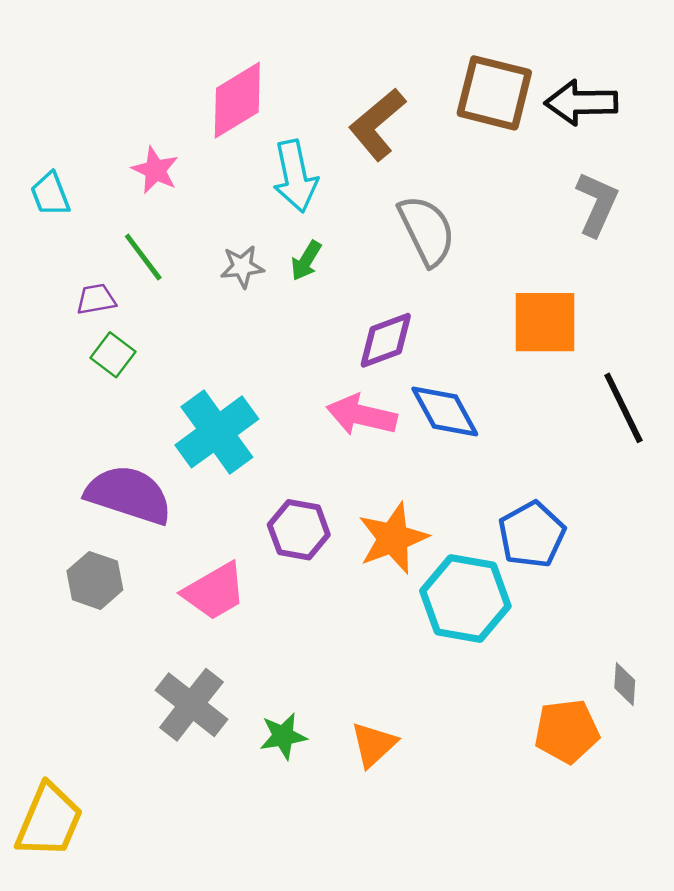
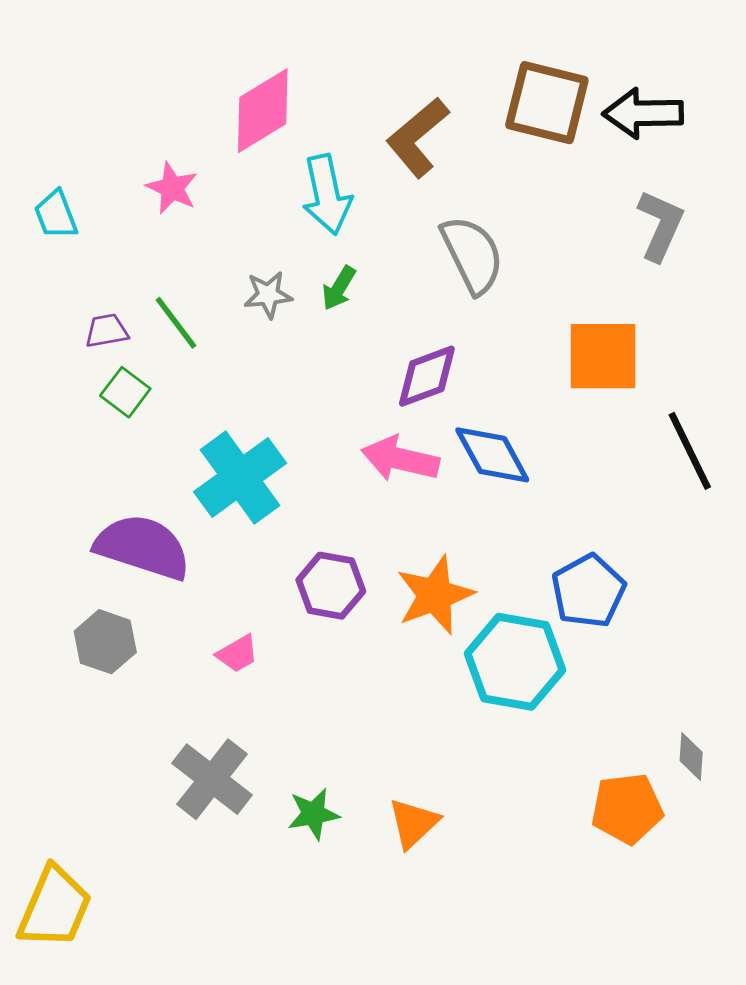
green line: (143, 257) -> (176, 323), moved
pink trapezoid: (214, 591) -> (237, 654), size x0.6

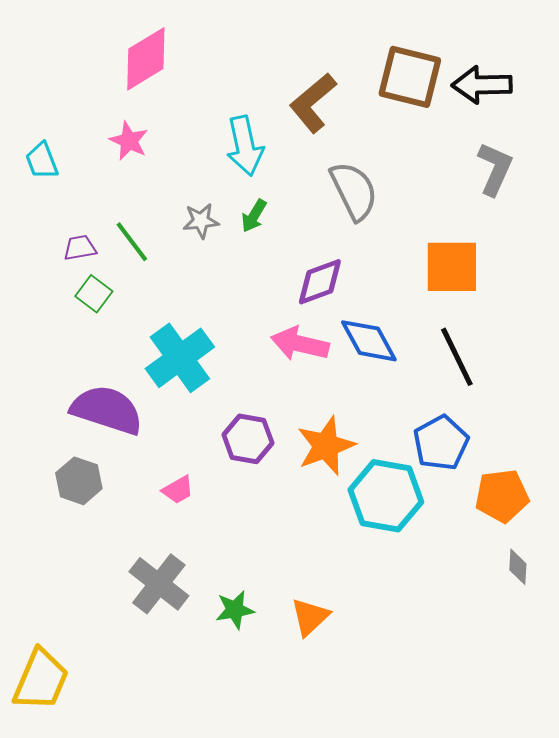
pink diamond: (263, 111) -> (146, 59), moved
black line: (690, 451) -> (457, 357), moved
orange pentagon: (627, 809) -> (502, 496), moved

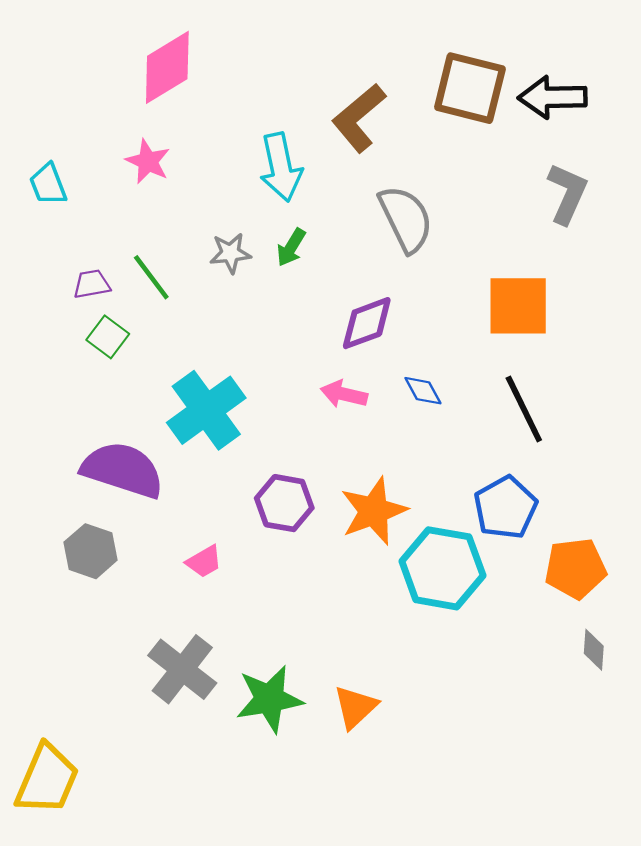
blue diamond: (369, 341) -> (423, 391), size x0.6
pink arrow: (300, 344) -> (344, 394), size x0.7
green star: (235, 610) -> (269, 699), size x1.5

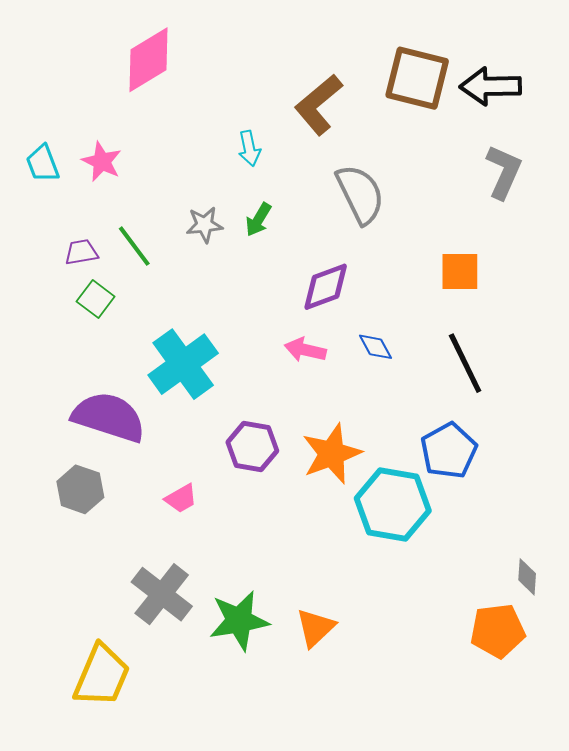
pink star: (148, 161) -> (102, 162), moved
cyan arrow: (281, 167) -> (249, 148), size x0.6
orange square: (518, 306) -> (460, 271), size x0.7
orange pentagon: (575, 568) -> (498, 631), moved
yellow trapezoid: (47, 779) -> (102, 676), moved

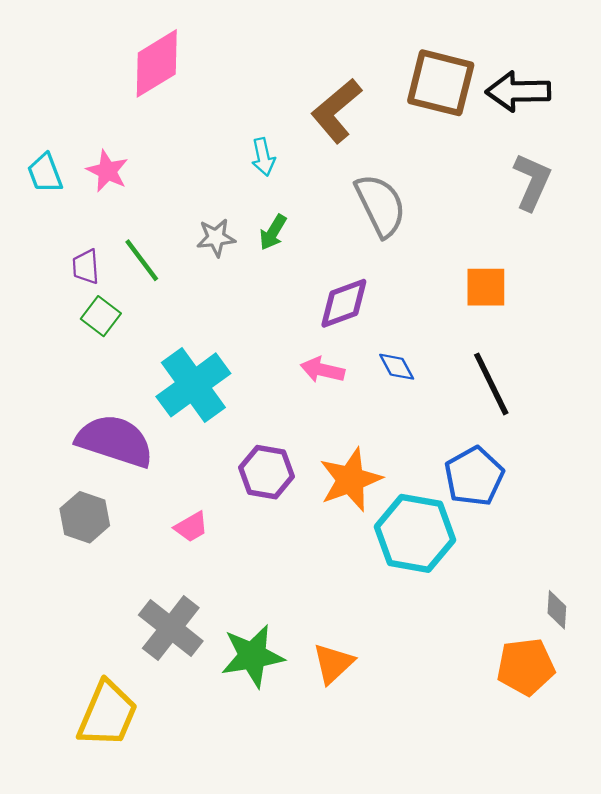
purple trapezoid: (81, 252) -> (86, 267), turned -84

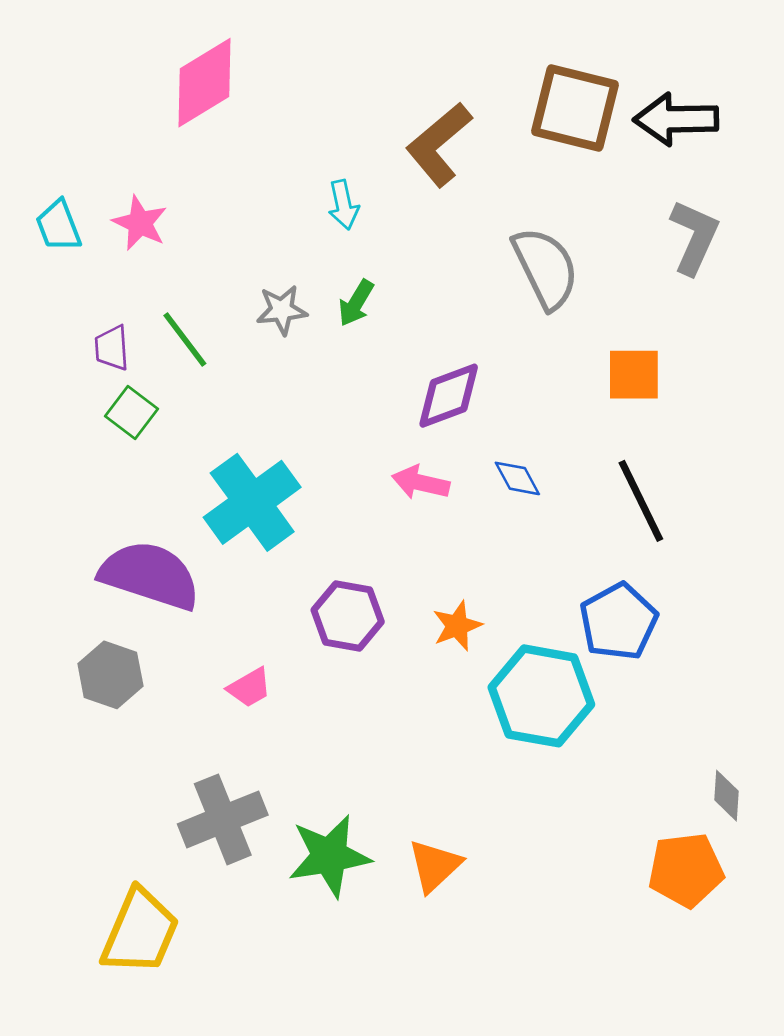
gray semicircle: (380, 205) -> (545, 268), moved
orange star: (350, 480) -> (457, 626), size x0.6
gray cross: (171, 628) -> (223, 819), turned 30

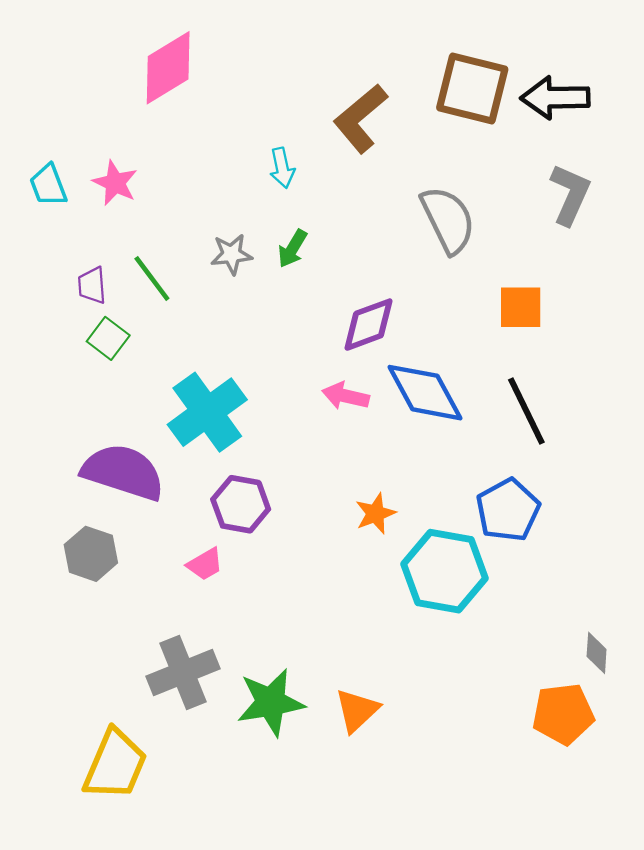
blue diamond: (517, 478) -> (425, 393), size x2.0
purple hexagon: (348, 616) -> (241, 504), moved

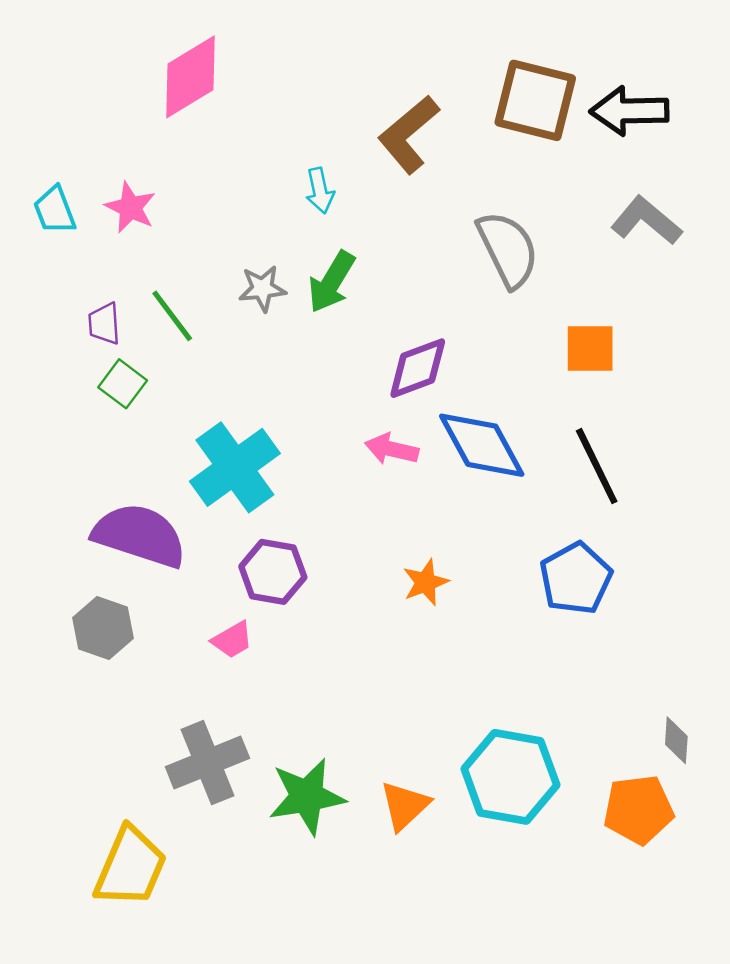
gray L-shape: (570, 194) -> (646, 221), turned -74
green arrow: (292, 249) -> (332, 282), size x1.4
cyan hexagon: (445, 571) -> (510, 777), moved

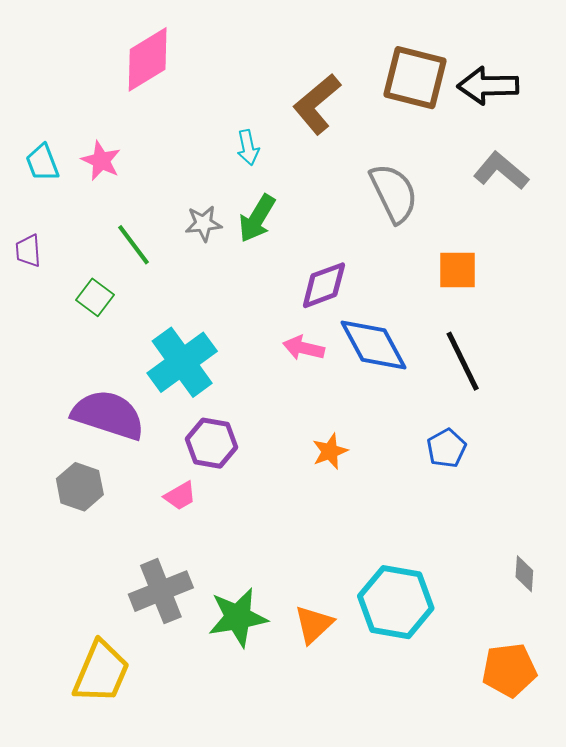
purple trapezoid: (104, 324) -> (28, 251), moved
blue pentagon: (576, 578) -> (446, 448), size x0.7
orange pentagon: (638, 810) -> (509, 670), moved

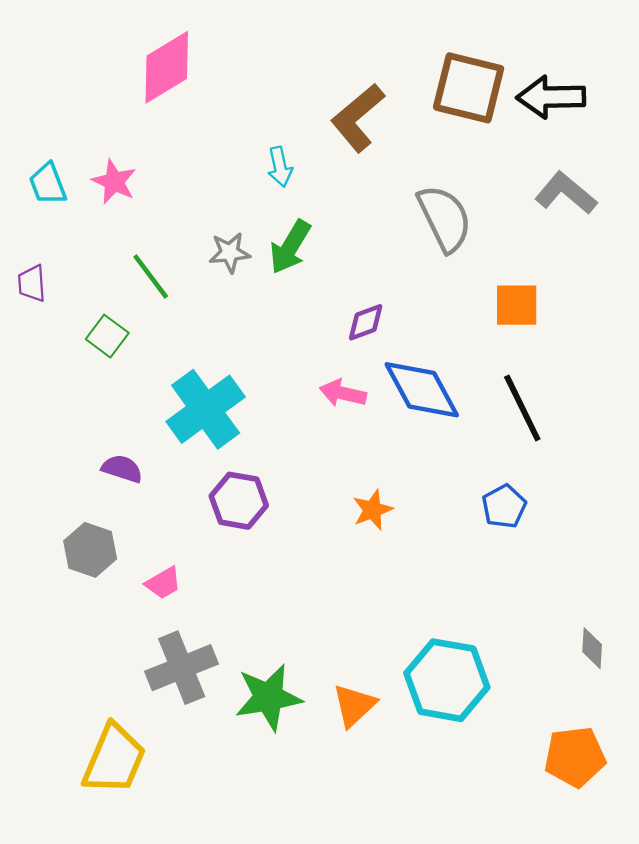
purple diamond: (324, 285) -> (366, 322), size x0.7
purple semicircle: (108, 415) -> (122, 469), size x0.5
pink trapezoid: (180, 496) -> (163, 583), moved

